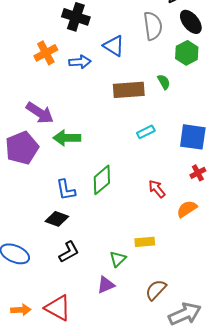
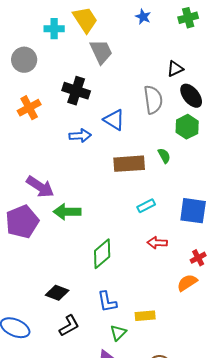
orange cross: (46, 53) -> (29, 108), moved
red cross: (198, 173) -> (198, 258), moved
red arrow: (157, 189) -> (157, 243), moved, turned -48
blue L-shape: (66, 190) -> (107, 302), moved

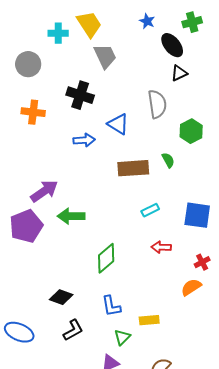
black ellipse: (191, 96) -> (172, 45), moved
orange cross: (29, 108) -> (33, 112), turned 35
purple arrow: (40, 187) -> (44, 191), turned -68

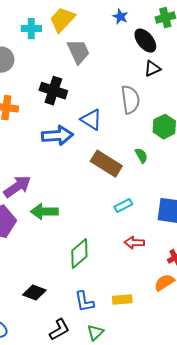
yellow trapezoid: (89, 24) -> (62, 20), turned -104
blue arrow: (84, 140) -> (57, 136), size x1.4
brown rectangle: (133, 168) -> (106, 164), turned 36
yellow rectangle: (149, 320) -> (122, 300), moved
black L-shape: (73, 330) -> (59, 330), moved

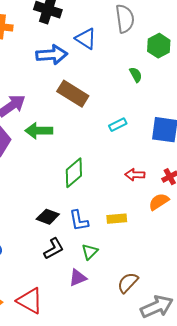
brown rectangle: (106, 164) -> (73, 94), moved
red arrow: (134, 243) -> (135, 175), moved
black diamond: (34, 293) -> (48, 217), moved

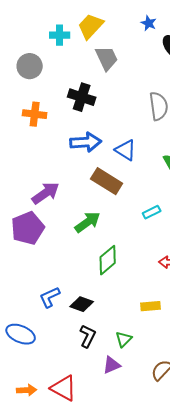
blue triangle: (86, 39) -> (126, 150), moved
green arrow: (39, 131) -> (88, 222), moved, turned 144
blue L-shape: (79, 221) -> (50, 297), moved, turned 75
black L-shape: (54, 249) -> (88, 336), turned -35

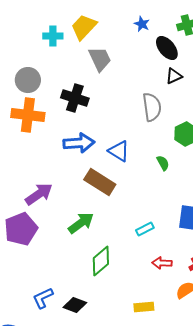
gray circle: (30, 66) -> (28, 80), moved
orange cross: (35, 114) -> (28, 115), size x1.4
cyan rectangle: (152, 212) -> (145, 229), moved

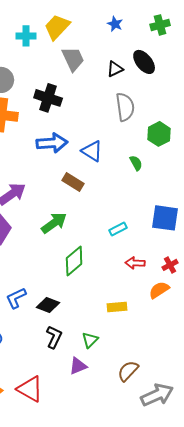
black ellipse: (167, 48) -> (144, 62), moved
black triangle: (174, 76) -> (115, 69), moved
brown rectangle: (100, 182) -> (73, 182), size x0.7

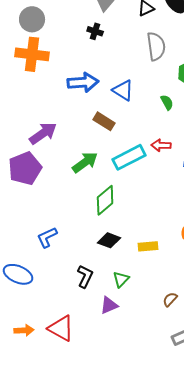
black cross: (48, 98) -> (95, 31), moved, size x0.6
cyan rectangle: (118, 229) -> (129, 157), moved, size x1.8
red arrow: (135, 263) -> (161, 145), moved
black diamond: (48, 305) -> (109, 240), moved
brown semicircle: (128, 371) -> (170, 299), moved, size x0.7

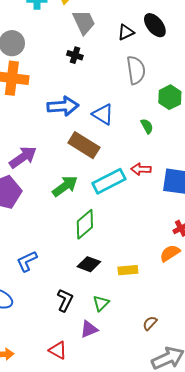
brown rectangle: (104, 121) -> (84, 145), size x1.4
red triangle: (61, 328) -> (58, 350), moved, size x0.7

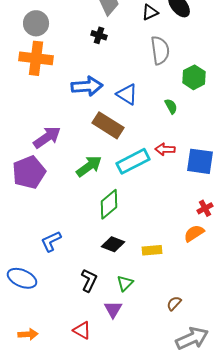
purple triangle: (89, 329) -> (113, 309), turned -36

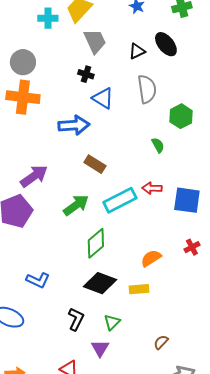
blue triangle: (127, 94) -> (103, 98), moved
brown rectangle: (108, 125) -> (95, 164), size x0.7
orange semicircle: (194, 233) -> (151, 258), moved
blue L-shape: (51, 241) -> (38, 280), turned -130
black diamond: (113, 244) -> (100, 283), size x1.4

